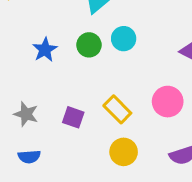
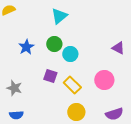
cyan circle: (124, 39) -> (70, 54), moved
purple square: (73, 117) -> (50, 76), moved

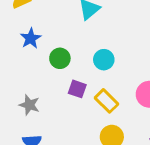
green circle: (54, 44) -> (60, 58), moved
blue star: (26, 47) -> (31, 38), moved

